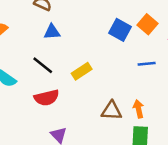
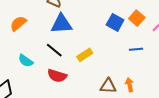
blue triangle: (52, 32) -> (62, 24), size x1.6
red semicircle: (47, 98) -> (57, 76), turned 30

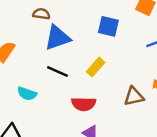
blue square: (115, 22) -> (108, 26), moved
red semicircle: (57, 76) -> (84, 104), moved

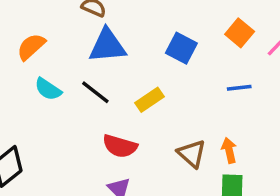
cyan semicircle: (27, 94) -> (48, 89), moved
brown triangle: (134, 96) -> (192, 154), turned 40

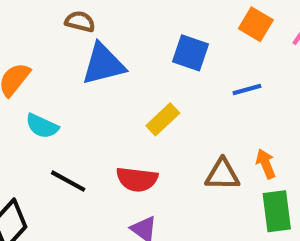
blue line: (239, 88) -> (247, 90), moved
black line: (95, 92) -> (68, 181), moved
brown triangle: (192, 154) -> (222, 175), turned -32

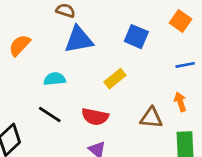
blue line: (247, 90) -> (185, 65), moved
cyan semicircle: (42, 126) -> (55, 79), moved, turned 145
orange arrow: (266, 164) -> (180, 102), moved

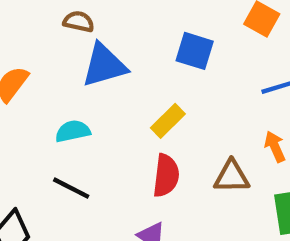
red semicircle: (95, 117) -> (166, 176), moved, turned -88

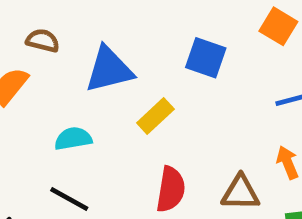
brown semicircle: (79, 22) -> (43, 41), moved
yellow rectangle: (168, 121) -> (155, 116), moved

